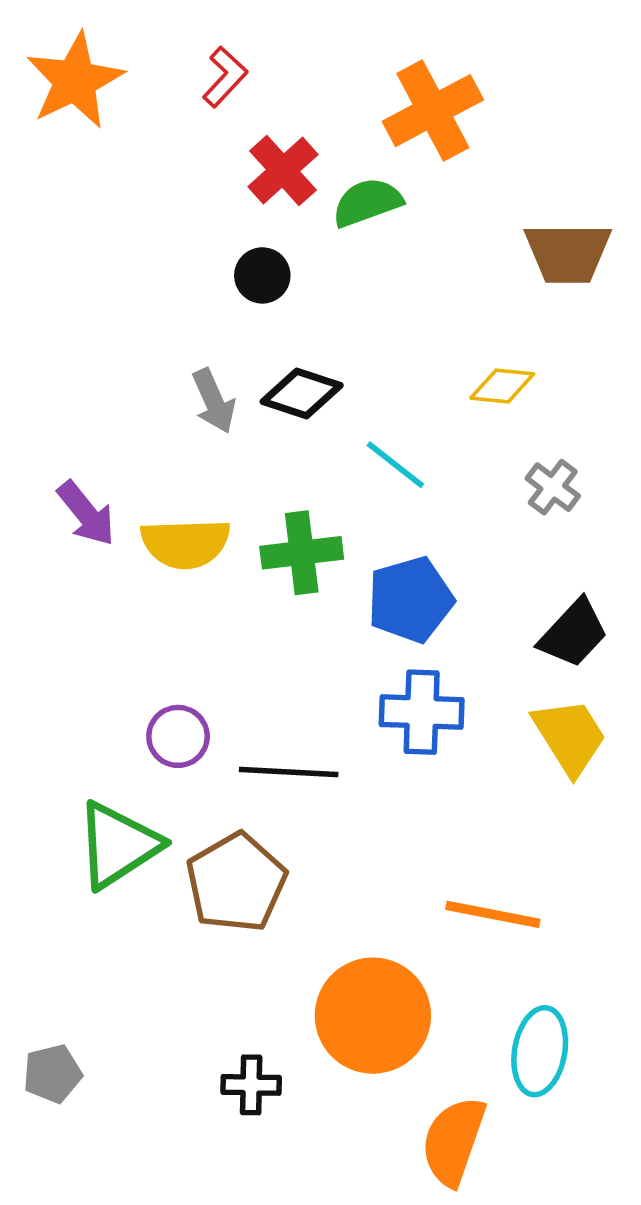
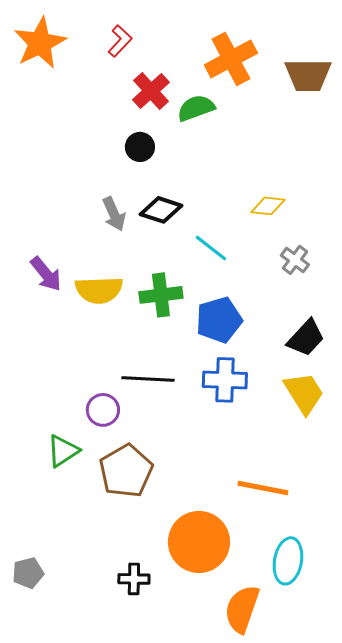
brown trapezoid: (568, 253) -> (308, 75), moved
purple circle: (178, 736) -> (103, 410), moved
black line: (289, 772) -> (148, 379), moved
green triangle: (118, 845) -> (63, 451), size x0.7

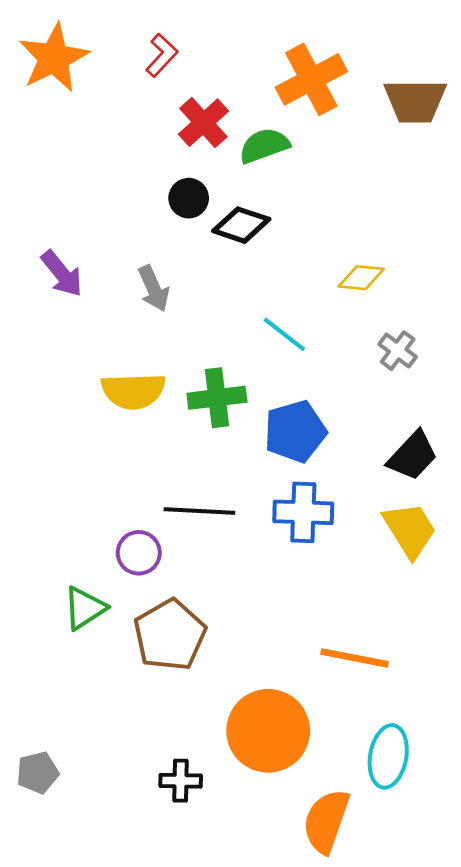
black diamond: (161, 210) -> (241, 225), moved
purple arrow: (46, 274) -> (62, 274), moved

